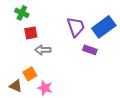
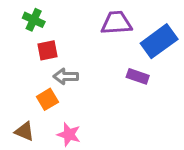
purple trapezoid: (76, 27) -> (116, 23), moved, turned -75
orange square: (30, 74) -> (47, 99), moved

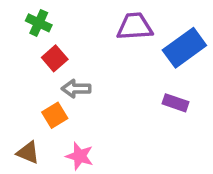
red square: (47, 50) -> (55, 58), turned -30
purple rectangle: (138, 76) -> (176, 103), moved

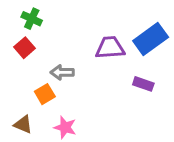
purple trapezoid: (135, 26) -> (110, 48), moved
red square: (55, 58) -> (24, 48), moved

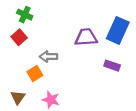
blue rectangle: (151, 39) -> (118, 30), turned -30
brown triangle: (23, 124) -> (18, 97), turned 42

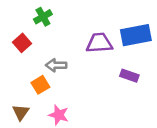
green cross: (25, 15) -> (43, 17), moved, turned 35
blue rectangle: (118, 30) -> (136, 35), turned 55

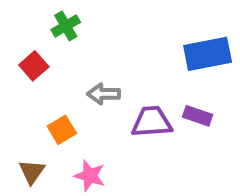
purple trapezoid: (99, 43) -> (152, 122), moved
gray arrow: (56, 65) -> (104, 94), moved

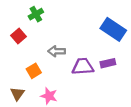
blue rectangle: (208, 54) -> (113, 29), turned 45
purple rectangle: (198, 116) -> (108, 63), turned -32

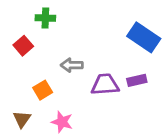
green cross: (36, 14) -> (45, 18), turned 32

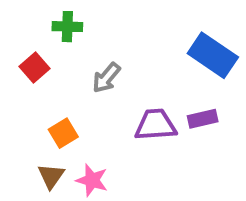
gray arrow: (72, 65) -> (106, 78), moved, turned -50
brown triangle: (22, 119) -> (51, 176), moved

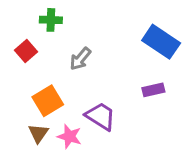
purple trapezoid: (155, 125) -> (101, 116), moved, turned 36
orange square: (63, 133) -> (48, 101), size x1.4

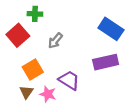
red square: (26, 51) -> (18, 35), size x1.5
purple rectangle: (153, 90) -> (106, 62), size x1.6

